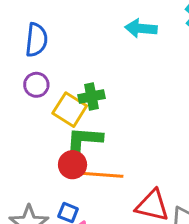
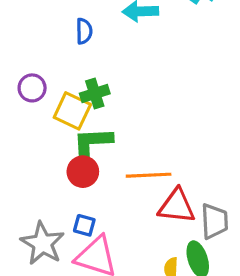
blue semicircle: (36, 40) -> (84, 31), moved, size x0.7
orange line: (103, 175) -> (149, 175), moved

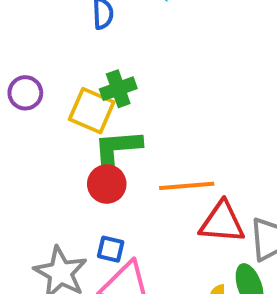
purple circle: (32, 88) -> (25, 93), moved

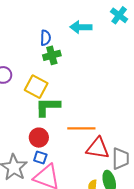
green cross: (118, 89) -> (52, 55), moved
red circle: (107, 184) -> (39, 138), moved

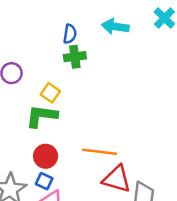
yellow square: (36, 87) -> (50, 93), size x0.7
green L-shape: (48, 107) -> (42, 116), moved

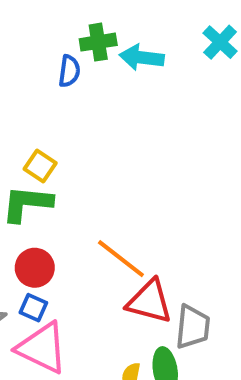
green cross: (75, 57) -> (98, 42), moved
orange line: (99, 152) -> (121, 259), turned 32

